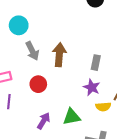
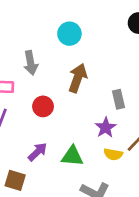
cyan circle: (19, 25) -> (69, 34), moved
gray arrow: (32, 51) -> (31, 63), moved
gray rectangle: (96, 63) -> (118, 99), turned -40

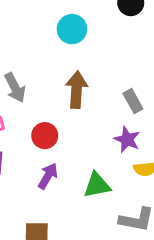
cyan circle: (69, 34) -> (72, 29), moved
purple arrow: (38, 152) -> (48, 176), moved

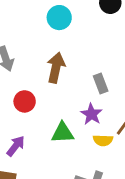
purple arrow: (48, 176) -> (16, 146), moved
green triangle: (97, 185) -> (63, 133), moved

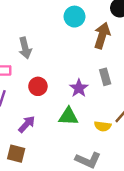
brown arrow: (56, 68) -> (102, 35), moved
purple star: (91, 114) -> (79, 88), moved

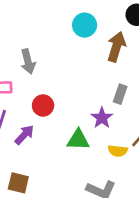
gray rectangle: (105, 77) -> (120, 94), turned 35
purple star: (79, 88) -> (102, 118), moved
purple arrow: (27, 124) -> (24, 135), moved

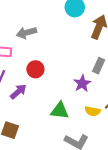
gray arrow: (28, 61) -> (26, 33), turned 84
green triangle: (78, 140) -> (60, 111), moved

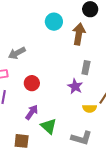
purple arrow: (18, 92) -> (32, 112), moved
green triangle: (60, 111) -> (49, 126), moved, turned 48

